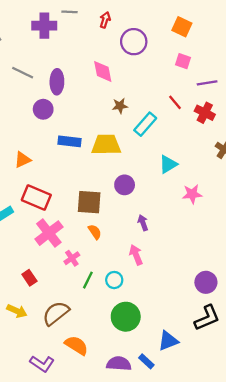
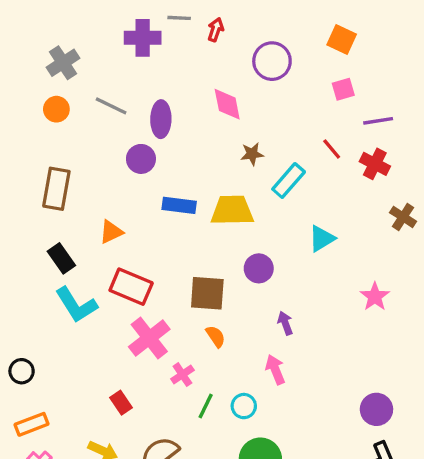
red arrow: (105, 20) -> (216, 30), moved
pink square: (183, 61) -> (343, 89), turned -35
pink star: (192, 194) -> (375, 297), moved, turned -30

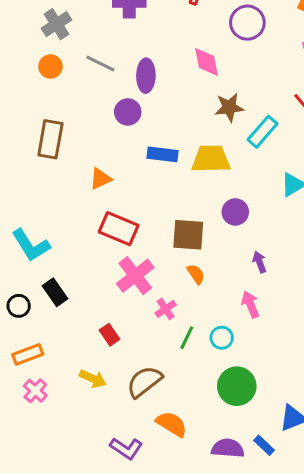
brown star: (252, 154) -> (229, 107), size x1.4
black rectangle: (61, 258) -> (55, 292), moved
cyan L-shape: (76, 305) -> (31, 245), moved

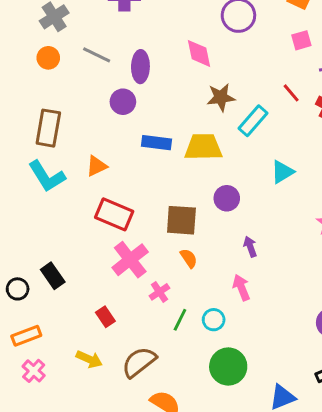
cyan L-shape: (31, 245) -> (47, 176), moved

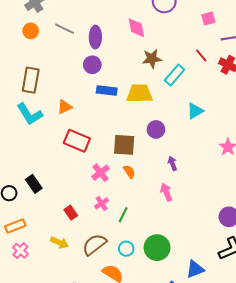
purple circle: (123, 102) -> (92, 65), moved
pink cross: (130, 260) -> (101, 173), moved, size x0.7
pink cross: (159, 292) -> (102, 203), moved
cyan circle: (214, 320) -> (126, 249), moved

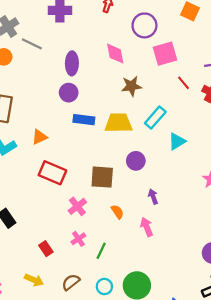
pink square: (208, 19) -> (165, 54), moved, size x1.6
gray line: (65, 29) -> (32, 44), moved
cyan rectangle: (174, 75) -> (155, 118), moved
orange semicircle: (129, 172) -> (117, 212), moved
brown semicircle: (94, 245) -> (71, 282), size x0.7

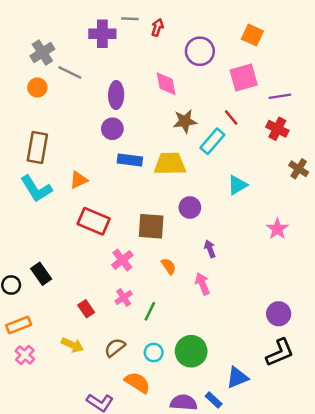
pink square: (165, 54) -> (244, 78), moved
red line: (183, 83) -> (231, 118), moved
cyan rectangle: (155, 118) -> (212, 141), moved

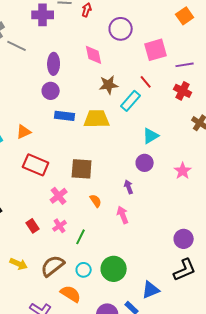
orange square: (252, 35) -> (185, 16), moved, turned 30
purple circle: (190, 208) -> (145, 163), moved
red rectangle: (86, 309) -> (33, 226), moved
brown semicircle: (115, 348) -> (53, 266), size x1.4

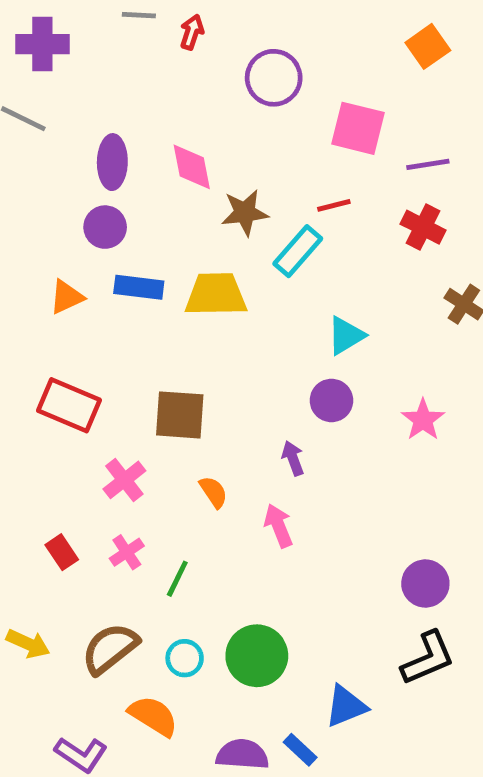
purple cross: (43, 15) -> (42, 44), moved
pink square: (156, 50) -> (358, 128), turned 30
pink diamond: (94, 55) -> (192, 167), moved
red line: (146, 82) -> (334, 205), turned -64
orange triangle: (24, 132) -> (67, 297), moved

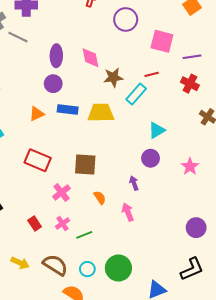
green line: (177, 579) -> (84, 235), turned 42
purple circle: (425, 583) -> (196, 228), moved
brown semicircle: (110, 649) -> (55, 265), turned 70

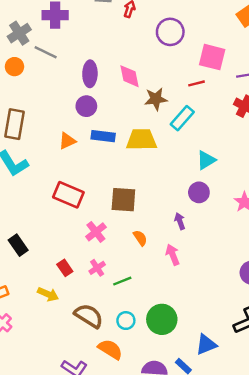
red line: (152, 74) -> (197, 83), moved
yellow arrow: (20, 263) -> (48, 294), moved

